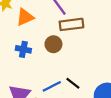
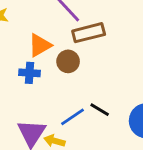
orange triangle: (25, 17) -> (40, 45), moved

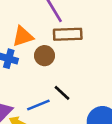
black line: (100, 110) -> (62, 93), moved

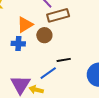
black line: (62, 93) -> (64, 60), turned -40

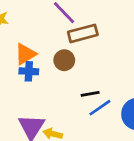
orange triangle: (25, 25) -> (25, 54), moved
blue line: (48, 73) -> (100, 108), moved

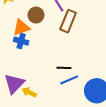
brown rectangle: (83, 33) -> (68, 21), turned -65
brown circle: (64, 60) -> (36, 15), moved

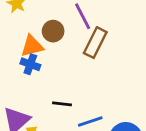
black line: (64, 68) -> (62, 104), moved

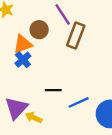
blue cross: (30, 64) -> (23, 60), turned 35

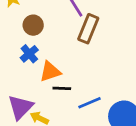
brown circle: (39, 30) -> (33, 25), moved
orange triangle: (23, 44) -> (50, 71), moved

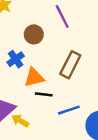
brown circle: (33, 25) -> (34, 34), moved
brown rectangle: (88, 29) -> (70, 65), moved

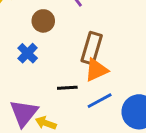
orange triangle: (34, 77) -> (96, 70), moved

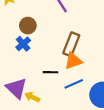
brown circle: (43, 21) -> (28, 26), moved
purple triangle: (24, 113) -> (16, 88), turned -30

